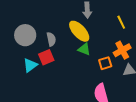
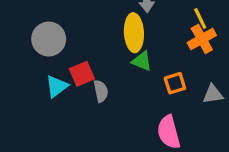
yellow ellipse: (79, 31) -> (134, 33), turned 40
gray semicircle: (51, 39) -> (101, 91), moved
orange cross: (122, 50) -> (202, 39), moved

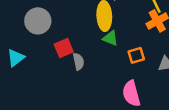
cyan triangle: (57, 86) -> (16, 58), moved

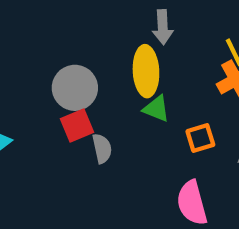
gray circle: (38, 21) -> (75, 88), moved

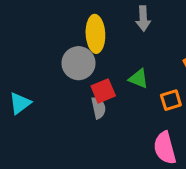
yellow ellipse: (146, 71) -> (95, 34), moved
red square: (77, 125) -> (103, 91), moved

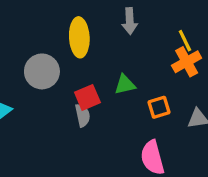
gray circle: (78, 63) -> (42, 71), moved
green triangle: (139, 79) -> (125, 84), turned -35

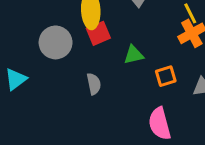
red square: (87, 97) -> (98, 33), moved

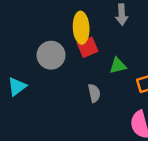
gray semicircle: (94, 84) -> (94, 93), moved

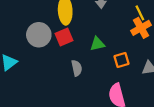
red square: (88, 47) -> (64, 37), moved

